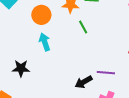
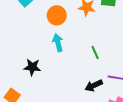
green line: (83, 27) -> (95, 53), moved

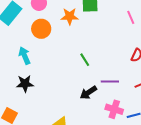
cyan arrow: (58, 43) -> (24, 56), moved

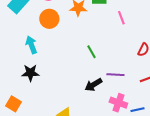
pink line: (131, 17) -> (121, 18), moved

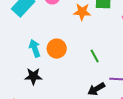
orange circle: (49, 19) -> (57, 49), moved

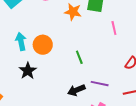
black star: (33, 76) -> (28, 71), moved, turned 30

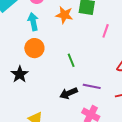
pink line: (114, 28) -> (106, 31), turned 32
cyan arrow: (21, 41) -> (33, 22), moved

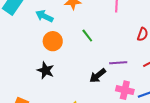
cyan arrow: (33, 22) -> (44, 16), turned -36
green line: (71, 60) -> (87, 36), moved

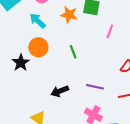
black star: (46, 70) -> (21, 63), moved
black arrow: (98, 76) -> (60, 91), moved

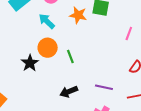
pink line: (110, 31) -> (129, 33), moved
green line: (73, 52) -> (70, 56), moved

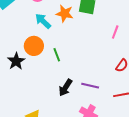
cyan arrow: (47, 21) -> (43, 21), moved
black arrow: (69, 92) -> (65, 88), moved, turned -36

